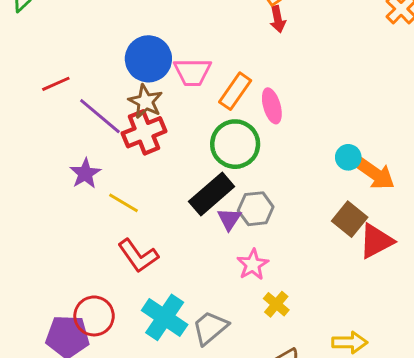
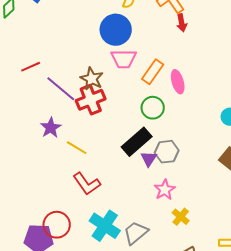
blue circle: (148, 59) -> (116, 30), moved
green circle: (235, 144) -> (153, 108), size x0.7

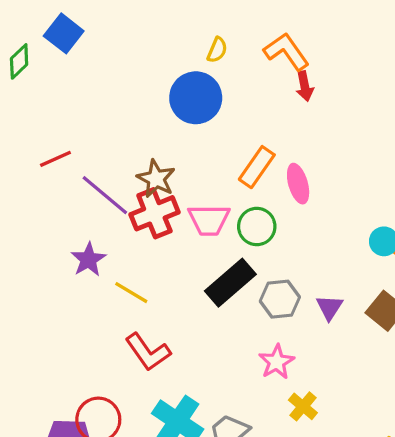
pink trapezoid: (124, 59) -> (209, 220), moved
purple triangle: (149, 159) -> (329, 307), moved

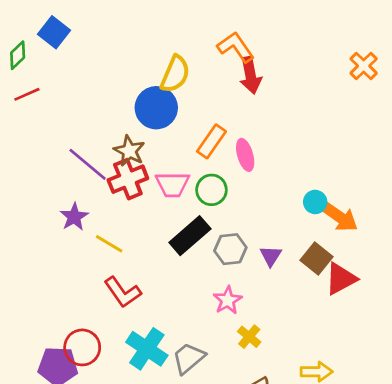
yellow semicircle: (217, 50) -> (175, 74), moved, size x1.8
red arrow: (305, 86) -> (251, 75), size x1.5
blue circle: (196, 98) -> (156, 108), moved
red line: (55, 159) -> (27, 94), moved

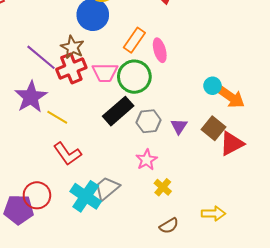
green circle: (211, 190) -> (134, 77), size x1.4
purple star: (74, 217) -> (31, 97), size x1.5
gray trapezoid: (189, 358) -> (107, 188), moved

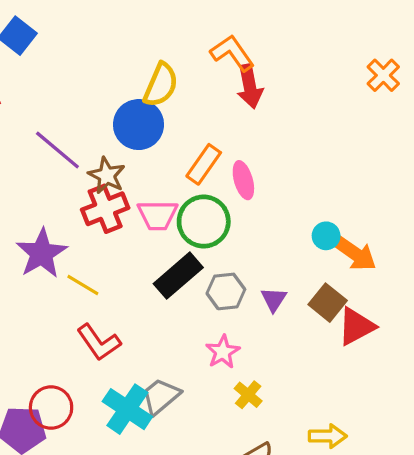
purple line: (41, 57) -> (57, 150), moved

